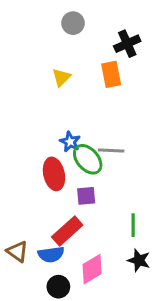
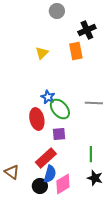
gray circle: (73, 23) -> (57, 11), moved
gray line: (111, 150) -> (94, 103), moved
blue semicircle: (51, 254) -> (50, 174), moved, turned -66
black circle: (58, 287) -> (40, 186), moved

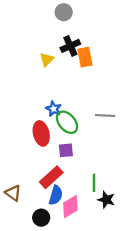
black cross: (87, 30) -> (70, 46), moved
green line: (91, 154) -> (94, 183), moved
black circle: (40, 186) -> (41, 218), moved

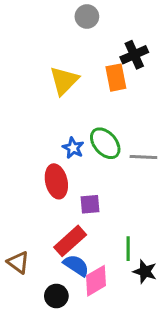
black cross: (70, 46) -> (134, 55), moved
yellow triangle: (47, 59) -> (64, 81), size x1.5
green ellipse: (67, 122) -> (105, 143), moved
blue semicircle: (56, 195) -> (76, 265), turned -72

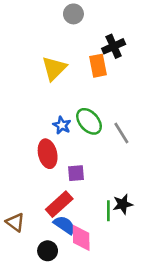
gray line: (143, 157) -> (121, 133), turned 55
black star: (145, 272) -> (123, 204), moved, turned -30
pink diamond: (96, 281) -> (81, 238), turned -60

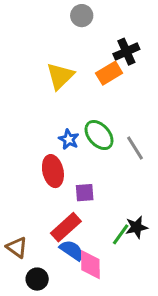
orange rectangle: (98, 66) -> (109, 73), turned 70
green line: (108, 211) -> (121, 234), turned 36
black circle: (48, 251) -> (37, 279), moved

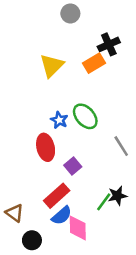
gray line: (135, 148) -> (121, 146), moved
purple square: (85, 193) -> (73, 166), turned -35
blue semicircle: (72, 250) -> (62, 215), turned 105

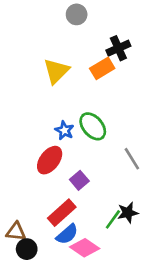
red ellipse: (46, 147) -> (50, 160), turned 50
brown triangle: (15, 213) -> (16, 232), turned -30
pink diamond: (78, 228) -> (85, 248), turned -55
black circle: (32, 240) -> (27, 249), moved

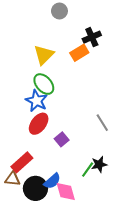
green ellipse: (93, 126) -> (44, 84), moved
blue star: (64, 130) -> (37, 101), moved, size x1.5
red rectangle: (62, 213) -> (22, 162), moved
pink diamond: (85, 248) -> (66, 192), turned 40
black circle: (27, 249) -> (35, 188), moved, size x1.5

